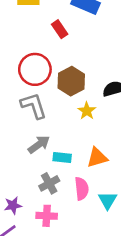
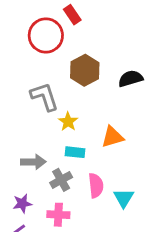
red circle: (35, 69) -> (46, 35), moved
yellow star: (87, 111) -> (68, 122), moved
gray arrow: (39, 145) -> (33, 162), moved, turned 35
orange triangle: (97, 158) -> (113, 137), moved

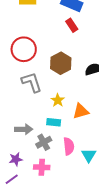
red rectangle: (72, 15) -> (72, 25), moved
red circle: (46, 35) -> (24, 49), moved
yellow star: (68, 122) -> (58, 100), moved

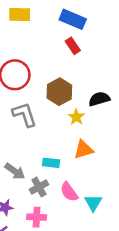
yellow star: (58, 100) -> (76, 117), moved
gray arrow: (24, 129) -> (15, 171), turned 36
pink semicircle: (69, 146) -> (69, 192), turned 150

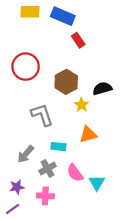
blue rectangle: (73, 19) -> (63, 16), moved
gray L-shape: (24, 115) -> (42, 115), moved
gray arrow: (15, 171) -> (26, 154), turned 96

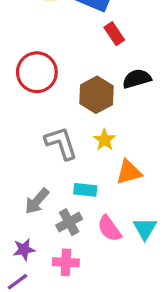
black semicircle: (102, 88) -> (137, 79), moved
yellow star: (81, 105) -> (105, 140), moved
cyan triangle: (97, 183) -> (145, 229), moved

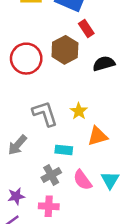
brown hexagon: (97, 95) -> (65, 50), moved
gray arrow: (37, 201) -> (17, 145), moved

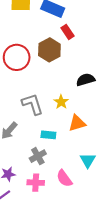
black semicircle: (104, 64) -> (86, 80), moved
pink semicircle: (83, 180) -> (64, 178), moved

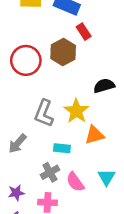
yellow star: (61, 102) -> (76, 111), size x1.5
gray L-shape: (33, 104) -> (44, 113), turned -140
pink semicircle: (64, 178) -> (75, 182), moved

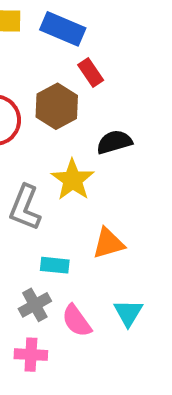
black semicircle: (104, 86) -> (114, 142), moved
yellow star: (76, 111) -> (73, 180), moved

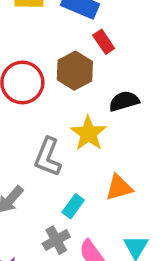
cyan rectangle: (55, 265) -> (73, 206), turned -60

